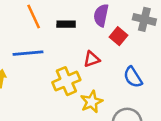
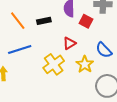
yellow star: (92, 102) -> (85, 64), moved

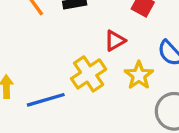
blue line: (20, 50) -> (46, 100), moved

